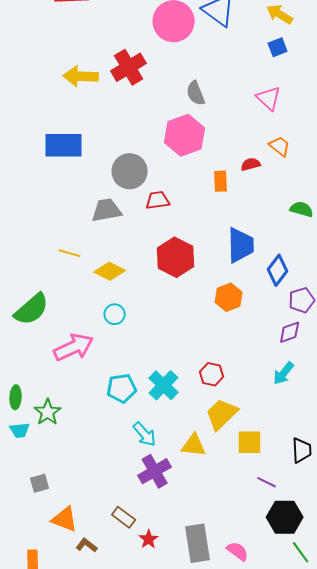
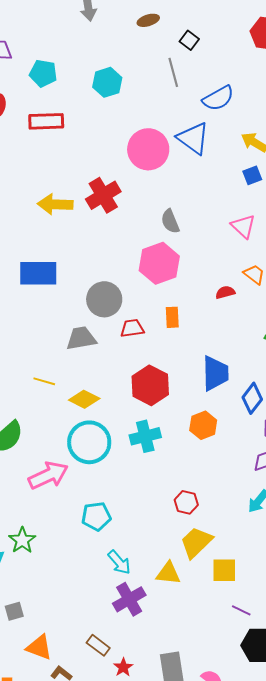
orange rectangle: (221, 181) -> (172, 317), moved
cyan circle: (115, 314) -> (89, 442), size x2.0
cyan cross: (164, 385) -> (145, 436), moved, turned 32

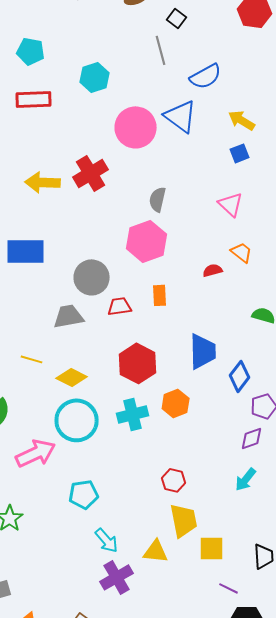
cyan hexagon: (107, 82) -> (95, 77), moved
gray semicircle: (170, 221) -> (158, 199), turned 35
orange hexagon: (203, 425) -> (176, 403), moved
yellow trapezoid: (196, 542) -> (184, 520), turned 123

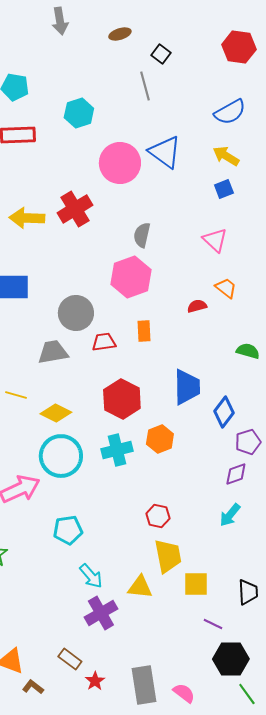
blue semicircle: (206, 76) -> (230, 112), moved

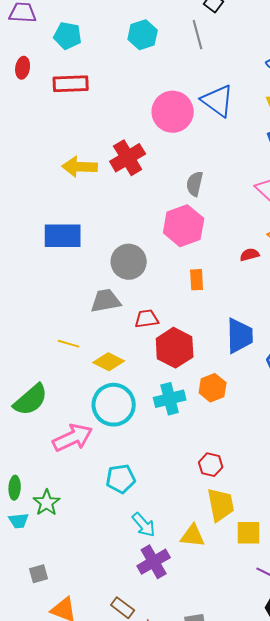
cyan hexagon: (79, 113) -> (143, 35), moved
red trapezoid: (104, 342) -> (147, 319), moved

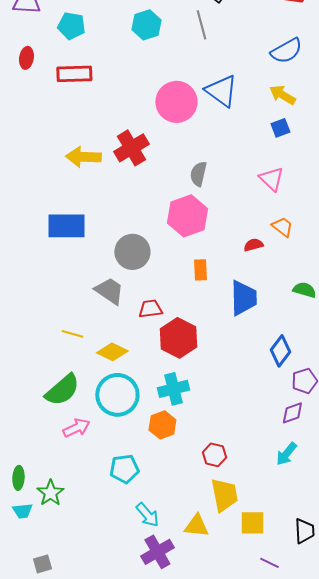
gray trapezoid: (106, 301) -> (109, 291), turned 44
blue trapezoid: (240, 336) -> (243, 298), moved
orange hexagon: (213, 388) -> (162, 425), moved
green semicircle: (31, 400) -> (62, 390), moved
pink arrow: (73, 438) -> (76, 428), size x0.7

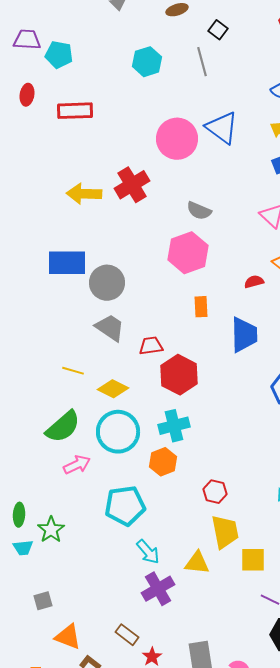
cyan pentagon: (71, 26) -> (59, 55), moved
gray semicircle: (198, 174) -> (199, 211), turned -80
gray circle: (132, 252) -> (107, 283), moved
cyan pentagon: (124, 469) -> (125, 506), size x1.4

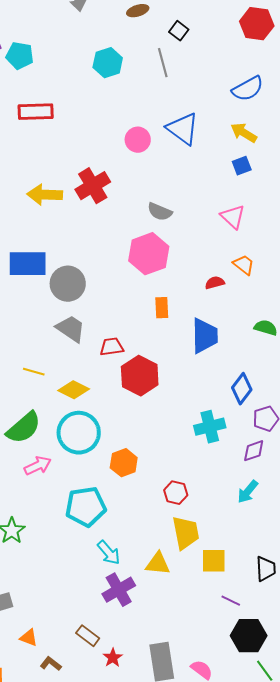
pink circle: (177, 139) -> (138, 140), size x0.6
cyan cross: (174, 426) -> (210, 427), moved
orange triangle: (68, 637) -> (29, 638), size x0.7

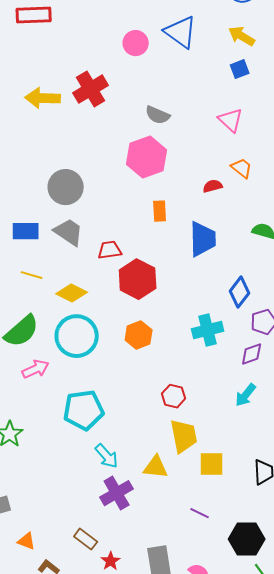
blue rectangle: (28, 264) -> (26, 231), moved, size x0.7
orange hexagon: (124, 463) -> (139, 335), moved
purple line: (231, 601) -> (200, 513), moved

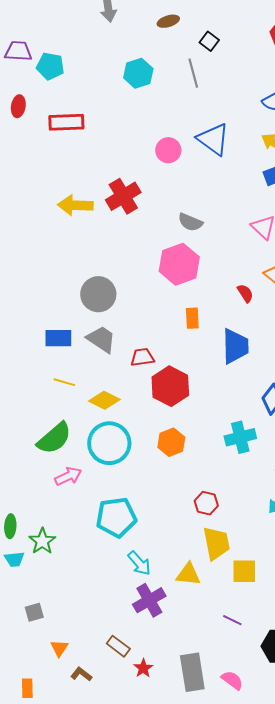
red semicircle: (213, 186) -> (245, 293), turned 72
orange triangle: (27, 541) -> (59, 648), turned 42

